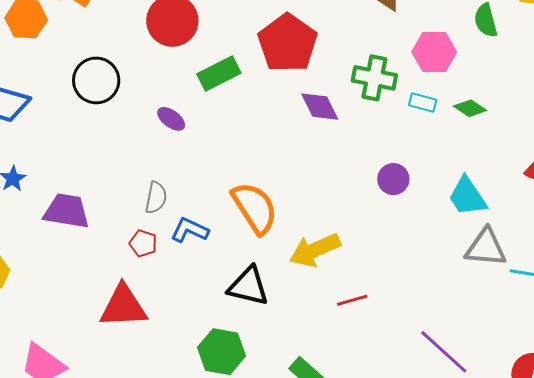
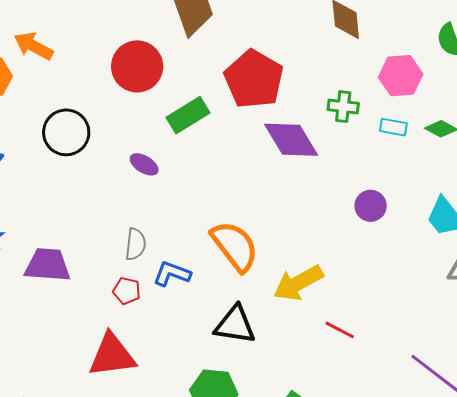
green cross: (374, 78) -> (343, 107), size x0.7
purple diamond: (320, 107) -> (291, 140), size x1.4
red line: (352, 300) -> (340, 330), turned 48

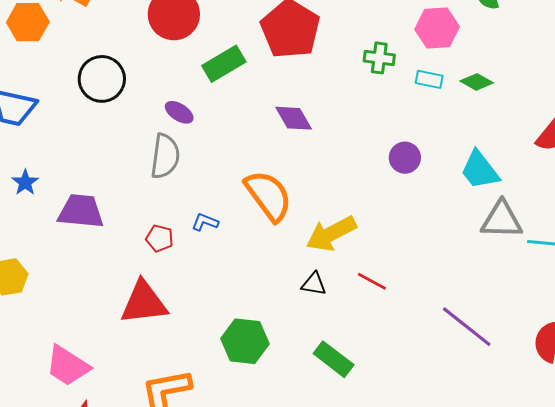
purple diamond: (291, 140) -> (294, 118), moved, size x0.7
gray semicircle: (136, 244) -> (165, 156), moved, size x1.4
blue L-shape: (172, 274) -> (205, 222), size x0.7
black triangle: (235, 325) -> (314, 284), moved, size x0.6

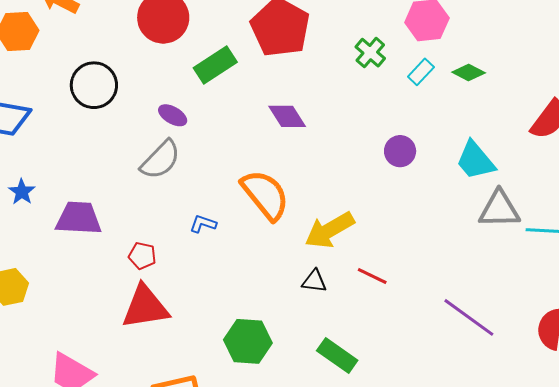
green cross: (379, 58) -> (370, 53), turned 36
cyan rectangle: (429, 79) -> (421, 72), turned -56
gray semicircle: (165, 156) -> (160, 160), turned 39
red pentagon: (160, 238) -> (142, 256), moved

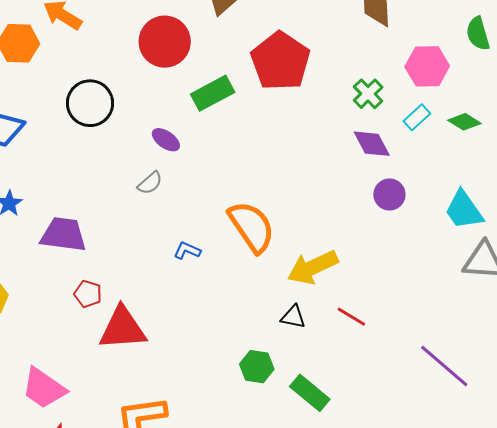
purple diamond: (287, 116) -> (372, 144), moved
gray semicircle: (160, 160) -> (150, 183), size x0.6
red pentagon: (142, 256) -> (88, 294), moved
green hexagon: (248, 341) -> (257, 367), moved, size x0.7

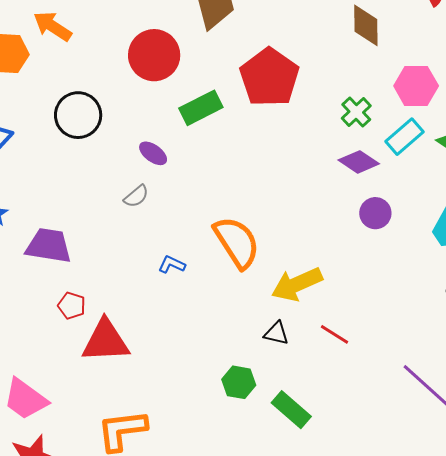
cyan rectangle: (417, 117) -> (405, 137), size x1.4
purple diamond: (372, 144) -> (359, 162), turned -30

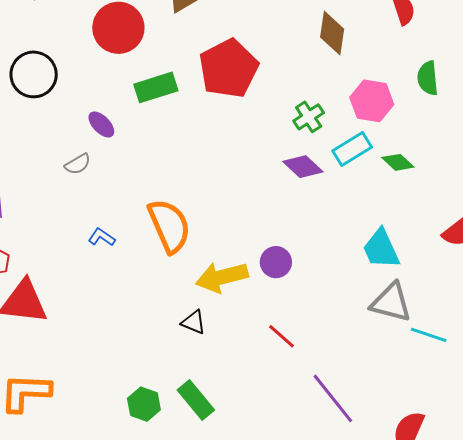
purple circle: (375, 213) -> (276, 262), moved
red line: (334, 334) -> (282, 336), moved
green hexagon: (239, 382) -> (144, 404), moved

